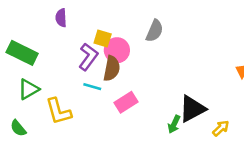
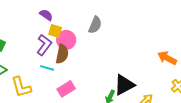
purple semicircle: (61, 18) -> (46, 15), moved, turned 128
pink rectangle: (126, 102) -> (66, 89), moved

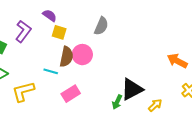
pink circle: (66, 40) -> (82, 55), moved
purple L-shape: (44, 45) -> (23, 31), moved
yellow L-shape: (21, 87) -> (23, 91), turned 90

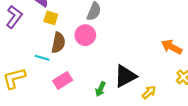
pink circle: (82, 55) -> (85, 35), moved
green arrow: (117, 102) -> (100, 89), moved

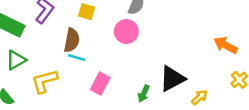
brown semicircle: (58, 43) -> (72, 40), moved
pink rectangle: (63, 80) -> (100, 84), turned -30

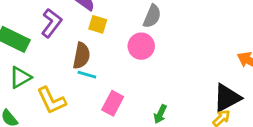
black triangle: (172, 79) -> (227, 98), moved
yellow L-shape: (44, 81) -> (51, 101), turned -100

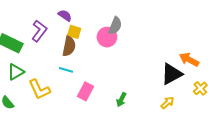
pink circle: (141, 46) -> (107, 37), moved
brown semicircle: (81, 56) -> (69, 46), moved
black triangle: (227, 98) -> (172, 74), moved

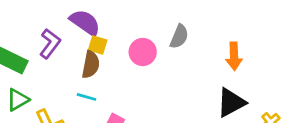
purple semicircle: (65, 15) -> (85, 22), size x1.6
gray semicircle: (115, 26) -> (179, 37), moved
orange arrow: (189, 60) -> (234, 56), moved, turned -120

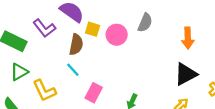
purple L-shape: (50, 44) -> (44, 28), turned 105
yellow square: (98, 45) -> (93, 29), moved
cyan line: (86, 97) -> (73, 70), turned 32

